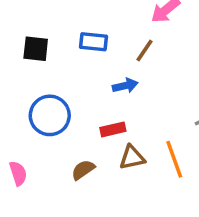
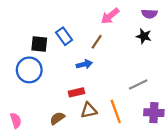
blue rectangle: (94, 42) -> (64, 36), turned 48
black square: (36, 49) -> (39, 44), moved
blue circle: (50, 115) -> (29, 70), moved

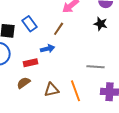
gray line: (138, 85) -> (96, 67), turned 30
red rectangle: (76, 92) -> (31, 63), moved
brown semicircle: (57, 118) -> (24, 83), moved

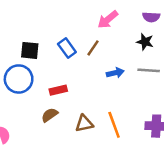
blue rectangle: (30, 24) -> (67, 48), moved
blue arrow: (48, 49) -> (115, 73), moved
gray line: (96, 67) -> (149, 70), moved

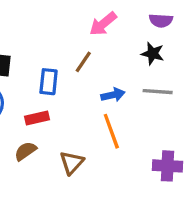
blue rectangle: (67, 48) -> (49, 82), moved, turned 42
brown triangle: (84, 124) -> (72, 163), turned -36
orange line: (114, 125) -> (111, 131), moved

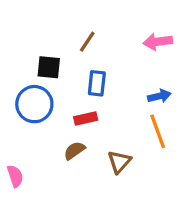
pink arrow: (103, 24) -> (158, 42), moved, turned 32
brown line: (83, 62) -> (87, 42), moved

